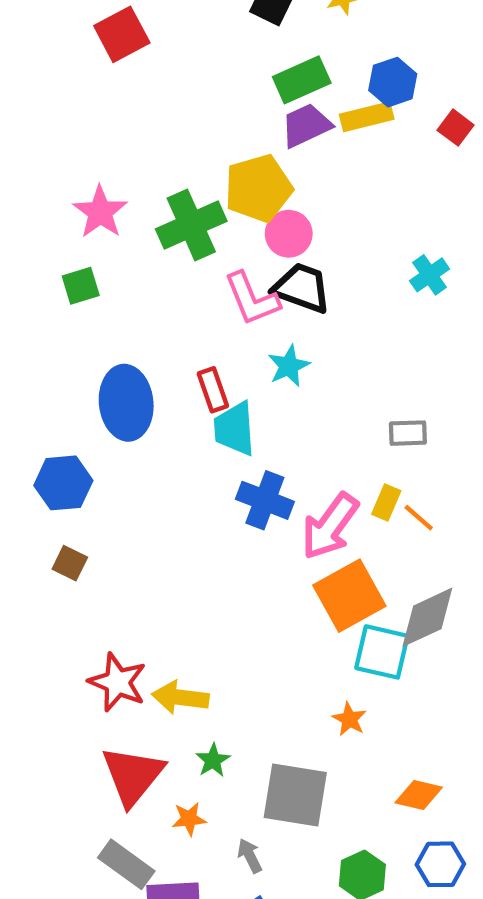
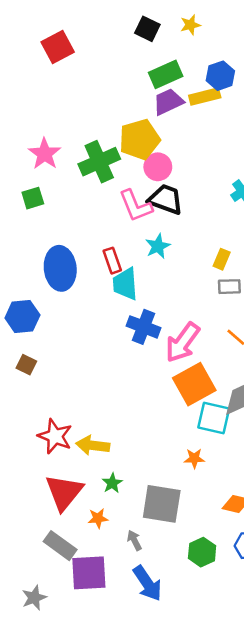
yellow rectangle: (386, 502) -> (222, 259), moved
orange star: (349, 719) -> (194, 458), turned -30

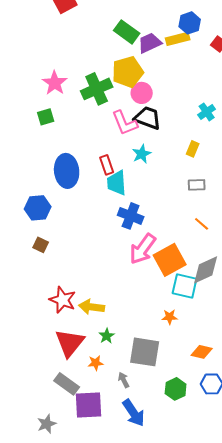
green rectangle: (166, 74) -> (127, 32), moved, turned 60
yellow rectangle: (222, 259) -> (193, 149), moved
pink arrow: (183, 343) -> (143, 249), moved

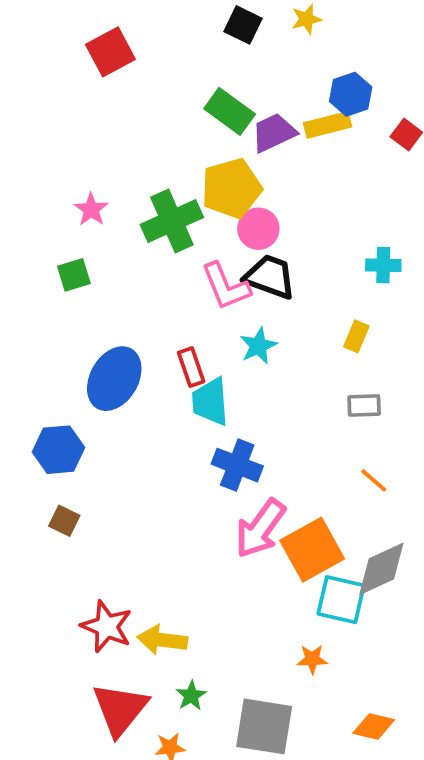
pink star: (55, 83) -> (91, 209), size x0.7
cyan cross: (207, 112) -> (383, 265), turned 36
blue ellipse: (67, 171) -> (114, 379), turned 36

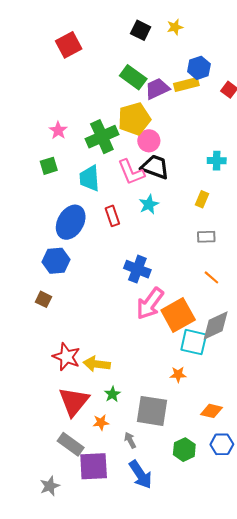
cyan trapezoid: (210, 402) -> (89, 178), moved
blue hexagon: (59, 450) -> (56, 261), moved

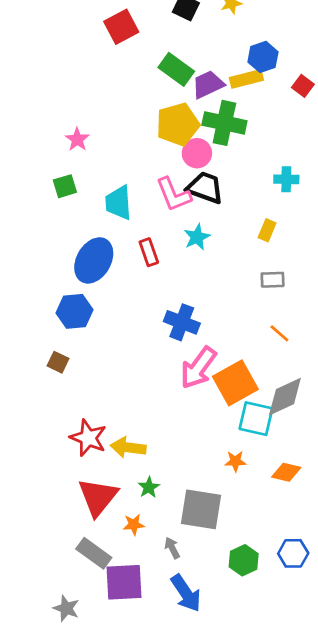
red square: (69, 45) -> (121, 27), moved
green cross: (102, 137) -> (224, 123), moved, turned 36
orange diamond: (211, 411) -> (286, 472), moved
gray star: (50, 486) -> (66, 608), turned -30

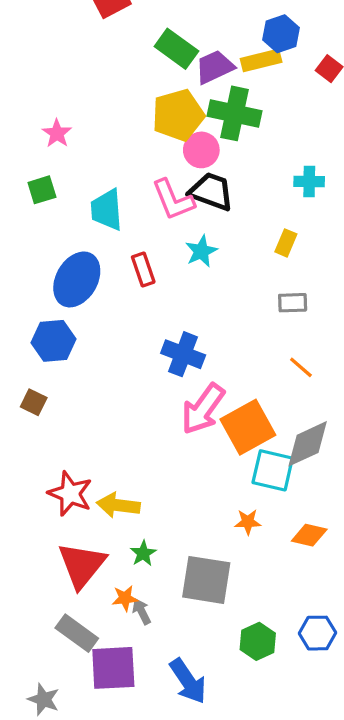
gray arrow: (172, 548) -> (142, 611), moved

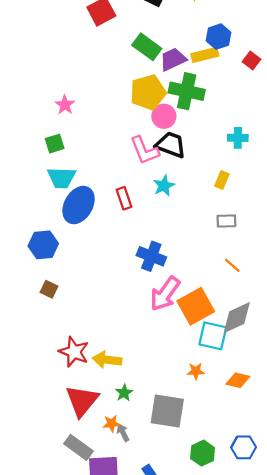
cyan trapezoid: (107, 210) -> (61, 178), moved, turned -84
blue hexagon: (54, 341) -> (43, 245), moved

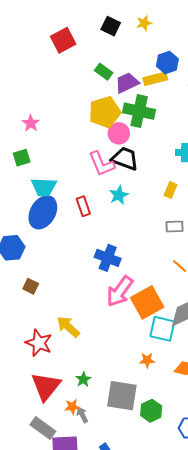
green rectangle: (147, 47) -> (104, 72), size x0.7
cyan trapezoid: (61, 178) -> (44, 187), moved
brown square: (49, 289) -> (31, 286), moved
yellow arrow: (107, 360) -> (68, 327), moved, turned 35
green hexagon: (203, 453) -> (151, 411), moved

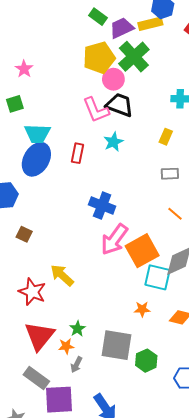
green cross: (139, 111) -> (134, 57), turned 36
red rectangle: (83, 206) -> (77, 153), turned 30
orange star: (72, 407) -> (66, 346), moved
gray arrow: (82, 415) -> (76, 365), turned -126

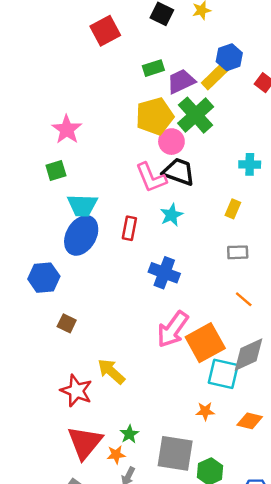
green rectangle: (98, 17) -> (153, 68), turned -54
yellow rectangle: (150, 24) -> (215, 77), turned -30
pink star: (24, 69) -> (67, 129), size x1.4
blue cross: (102, 205) -> (164, 273), moved

